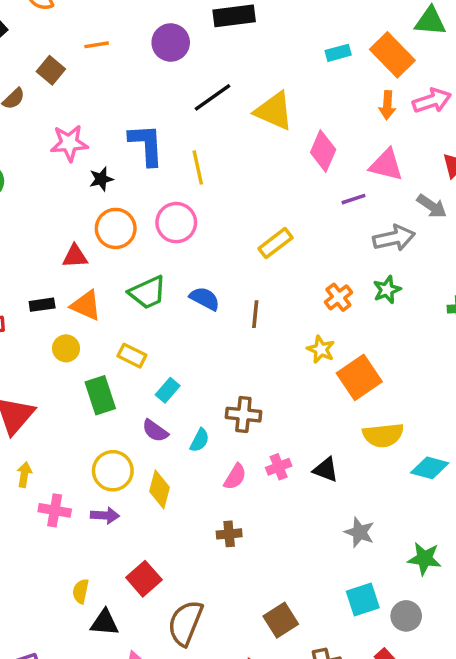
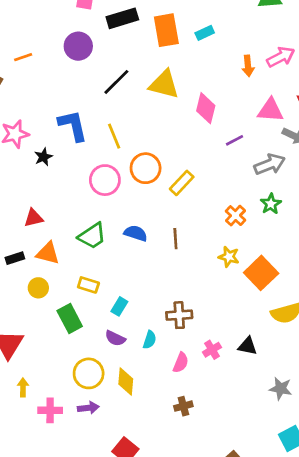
orange rectangle: (392, 55) -> (166, 30), moved, turned 44
pink triangle: (386, 165) -> (271, 110), moved
orange circle: (116, 228) -> (146, 168), moved

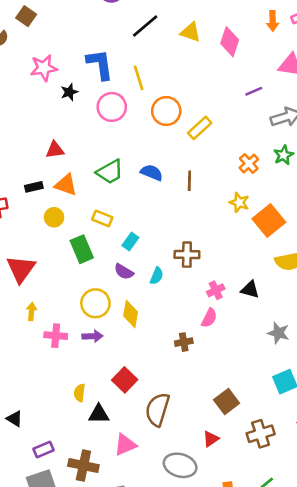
yellow triangle: (164, 84) -> (191, 32), size x0.7
pink diamond: (206, 108) -> (230, 42), moved
pink circle: (105, 180) -> (112, 107), moved
pink semicircle: (181, 363) -> (209, 318), moved

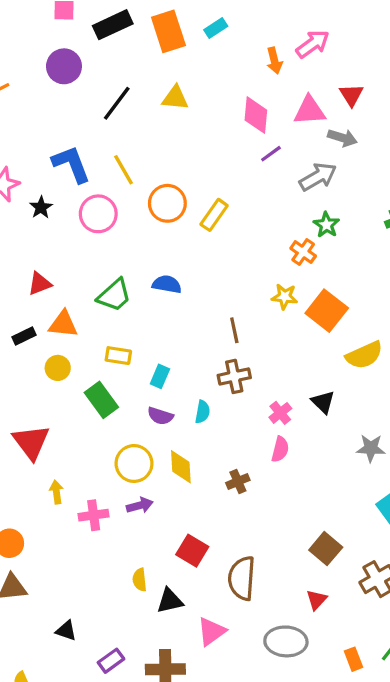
pink diamond: (230, 42) -> (256, 115), moved
orange cross: (249, 164) -> (303, 252), moved
brown line: (189, 181) -> (234, 330), moved
black triangle: (250, 290) -> (323, 402), turned 42
brown cross: (184, 342) -> (238, 481), moved

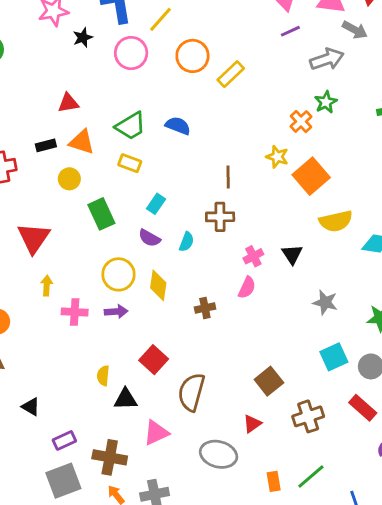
yellow line: (123, 170) -> (160, 19), turned 60
yellow rectangle: (118, 356) -> (130, 163), moved

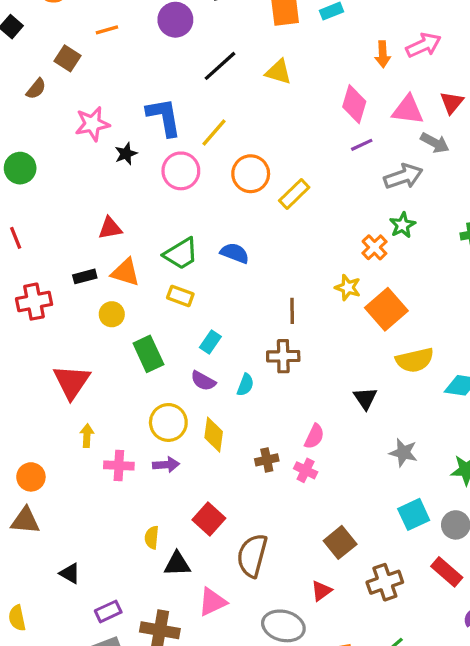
pink cross: (253, 256) -> (306, 470), moved, turned -36

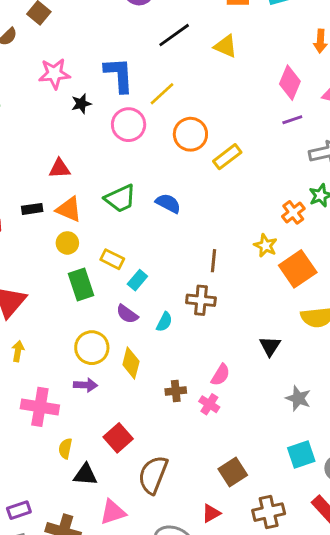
yellow rectangle: (180, 296) -> (112, 259), moved
yellow circle: (112, 314) -> (67, 243), moved
pink cross: (119, 465) -> (40, 407), moved, size x1.4

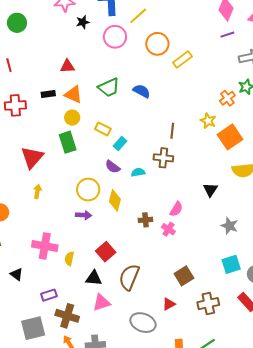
green rectangle: (81, 284) -> (68, 142), moved
cyan semicircle: (164, 322) -> (138, 172), turned -128
pink cross: (40, 407) -> (45, 246), moved
black triangle: (85, 475) -> (94, 278), moved
purple rectangle: (19, 510) -> (49, 295), moved

